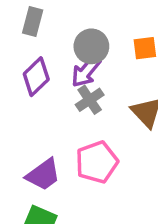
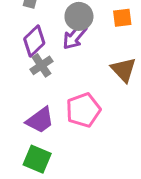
gray cross: (90, 100) -> (41, 65), moved

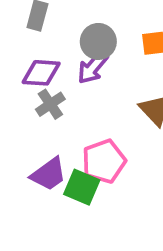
purple diamond: (34, 41) -> (41, 73), turned 48
green square: (37, 159) -> (82, 187), moved

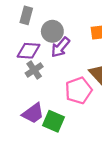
gray circle: (98, 41) -> (52, 31), moved
pink pentagon: (104, 161) -> (79, 90), moved

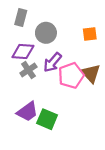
purple arrow: (60, 47) -> (52, 62), moved
pink pentagon: (79, 90) -> (71, 75), moved

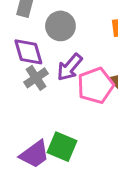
purple diamond: (23, 51) -> (28, 52), turned 70
purple trapezoid: (27, 112) -> (35, 154), moved

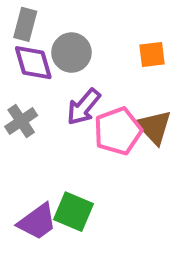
purple diamond: (28, 52) -> (33, 63), moved
gray cross: (36, 78) -> (21, 121), moved

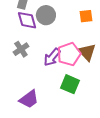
purple arrow: (84, 107) -> (52, 57), moved
green square: (74, 212) -> (70, 84), moved

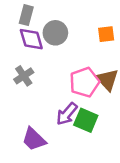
purple arrow: (52, 57) -> (67, 114), moved
purple trapezoid: (29, 99) -> (34, 139), turned 80

